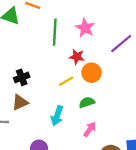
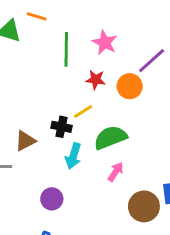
orange circle: (92, 73) -> (130, 86), moved
black cross: (22, 77) -> (61, 127), moved, turned 35
green semicircle: (87, 102) -> (110, 138), size x1.6

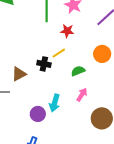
orange circle: (130, 86) -> (102, 54), moved
green semicircle: (110, 138) -> (78, 71), size x0.6
cyan arrow: (73, 156) -> (55, 103), moved

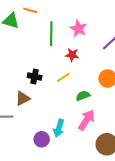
black cross: (44, 64) -> (35, 77), moved
pink arrow: (82, 95) -> (87, 120), size x1.5

